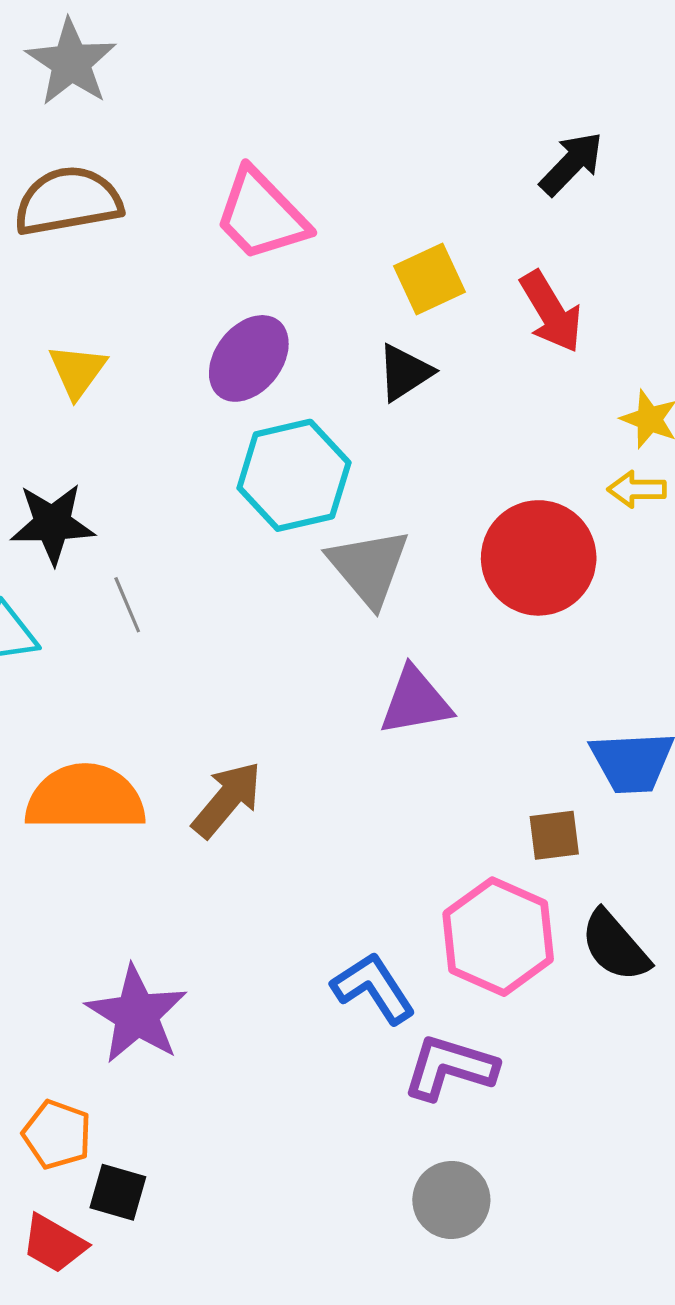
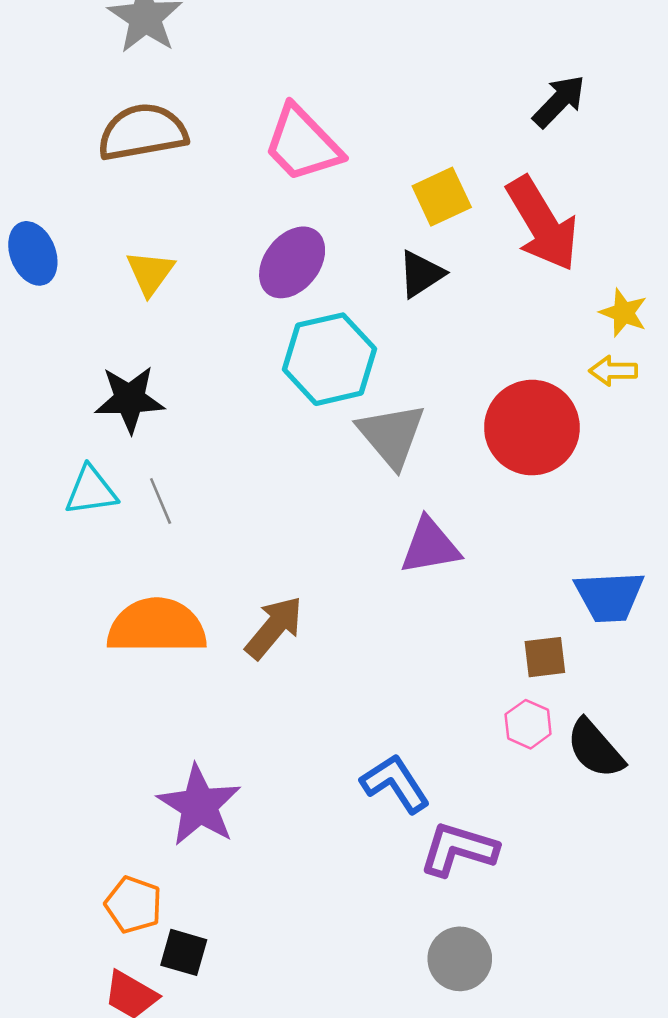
red arrow: (551, 312) -> (542, 224), size x1.4
gray line: (127, 605) -> (161, 501), moved
pink hexagon: (498, 937) -> (528, 724), moved, size x0.5

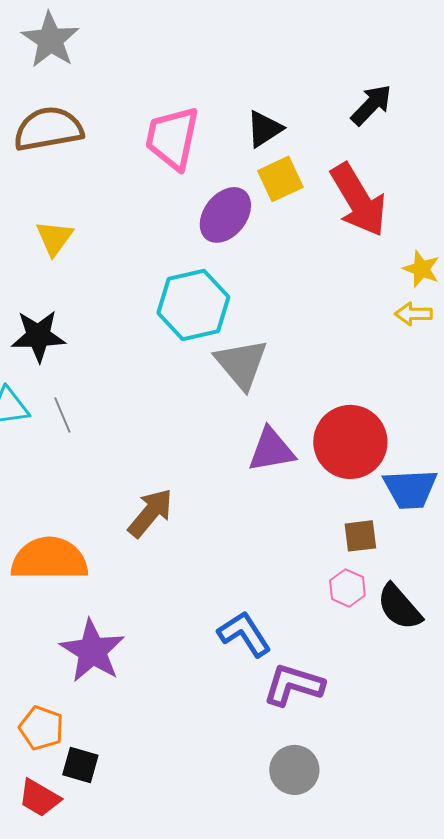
pink trapezoid: (302, 144) -> (172, 138), turned 56
purple ellipse: (292, 262) -> (225, 215), moved
black triangle: (421, 274) -> (264, 129), moved
red circle: (532, 428) -> (350, 442), moved
orange semicircle: (157, 626) -> (49, 559), moved

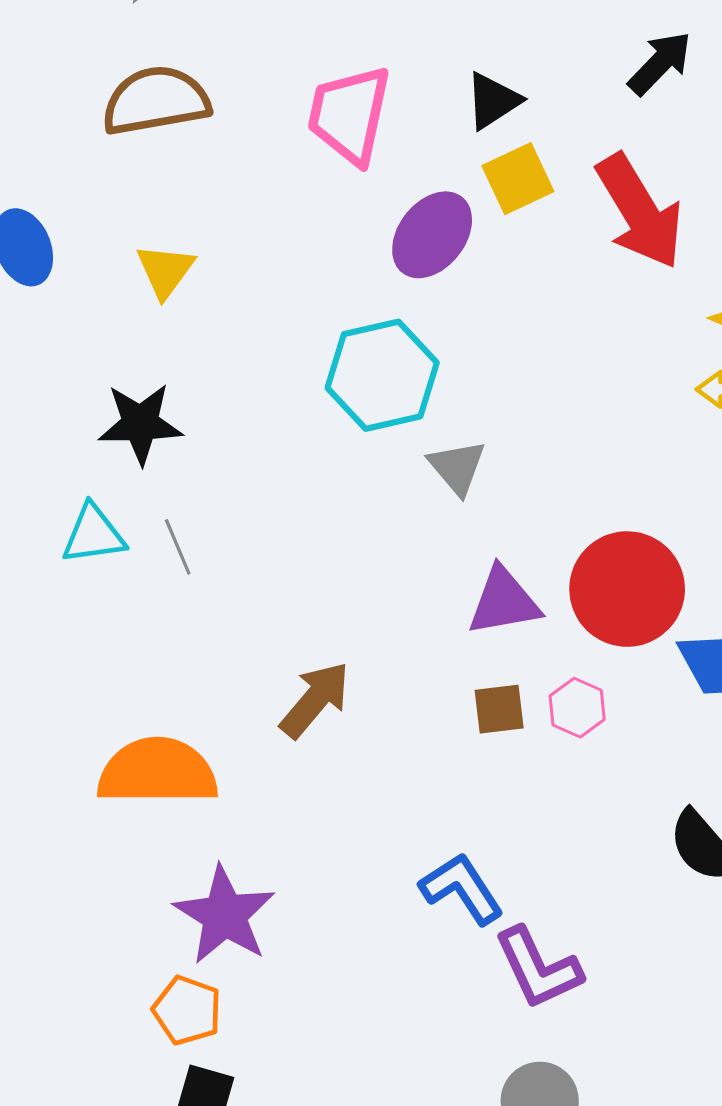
gray triangle: (241, 364) -> (457, 467), size x0.7
brown square: (360, 536) -> (499, 709), moved
pink hexagon: (347, 588) -> (577, 708), moved
purple L-shape: (293, 685) -> (538, 968), turned -132
orange pentagon: (41, 728) -> (187, 1010), moved

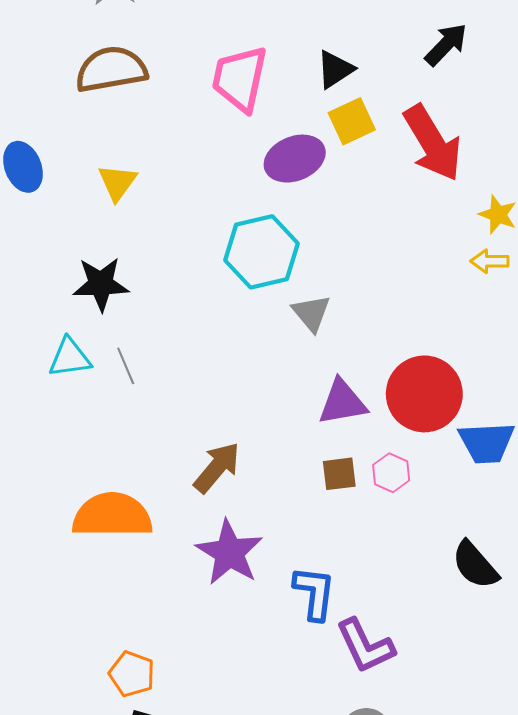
purple ellipse: (432, 235) -> (295, 159), turned 30
blue L-shape: (462, 889) -> (314, 593), turned 40
purple star: (225, 915) -> (229, 553), moved

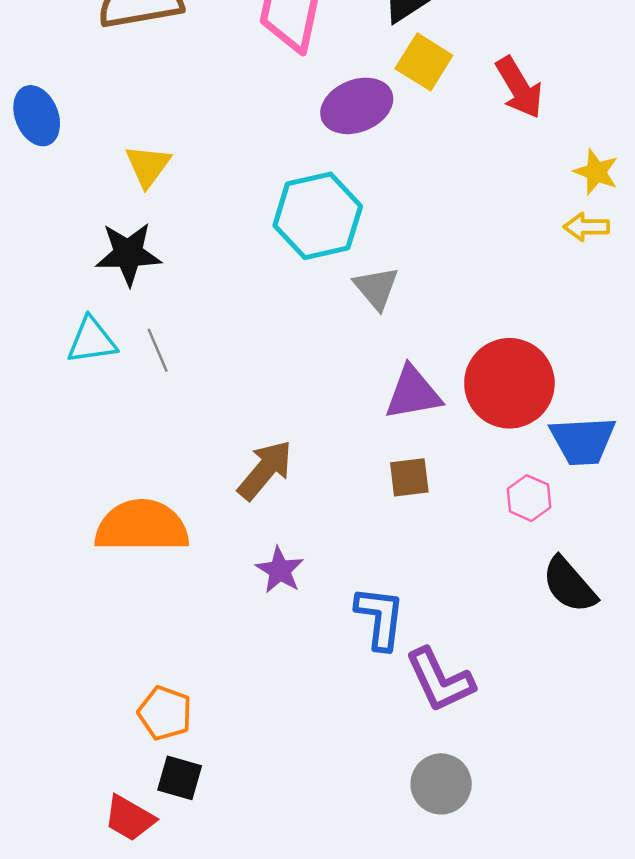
yellow square: (352, 121) -> (424, 62), turned -33
red arrow: (433, 143) -> (519, 88), size x0.7
yellow triangle: (117, 182) -> (148, 166), moved
pink hexagon: (391, 473) -> (529, 498), moved
purple star: (229, 553) -> (280, 570), size x0.6

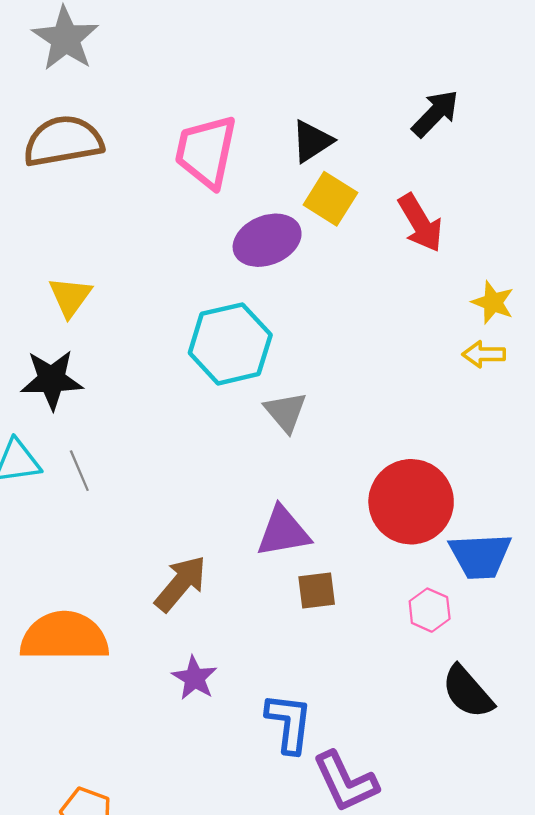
purple triangle: (413, 393) -> (283, 532), moved

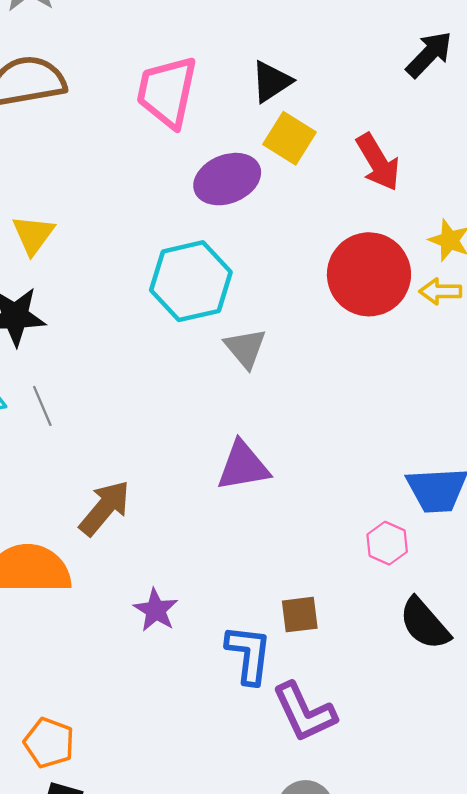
black arrow: (435, 113) -> (429, 54), moved
red circle: (411, 502) -> (369, 274), moved
brown arrow: (181, 584) -> (105, 508), moved
brown square: (317, 590) -> (300, 615), moved

